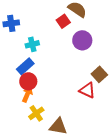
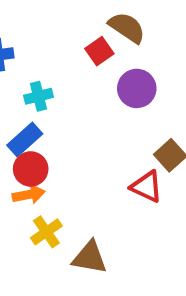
orange arrow: (27, 94) -> (29, 195), turned 56

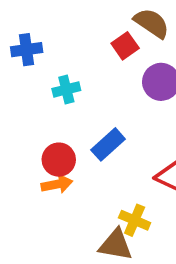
blue rectangle: (25, 140) -> (108, 144), moved
yellow cross: (46, 232) -> (135, 220), moved, turned -32

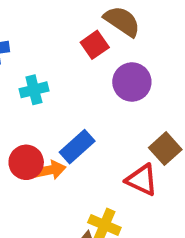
orange arrow: (57, 184) -> (50, 170), moved

